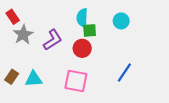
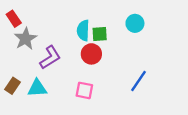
cyan semicircle: (82, 18) -> (83, 30), moved
purple L-shape: (53, 40) -> (50, 57), moved
pink square: (76, 81) -> (84, 90), size x0.7

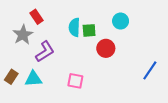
red rectangle: (14, 19) -> (36, 17), moved
red circle: (91, 54) -> (106, 48), moved
blue line: (138, 81) -> (150, 70), moved

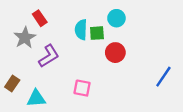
cyan circle: (121, 21) -> (116, 18), moved
cyan triangle: (33, 79) -> (36, 98), moved

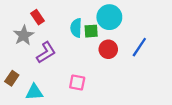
cyan circle: (116, 18) -> (109, 17), size x1.5
blue line: (163, 77) -> (139, 47), moved

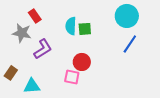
cyan circle: (109, 17) -> (127, 16), moved
gray star: (24, 35) -> (22, 33), turned -30
red circle: (108, 49) -> (82, 62), moved

